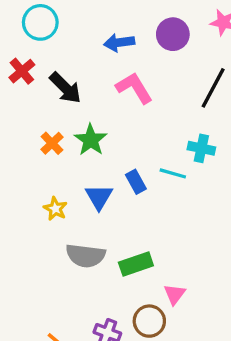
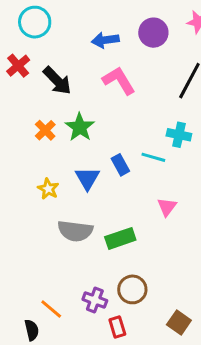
pink triangle: (174, 294) -> (167, 207), moved

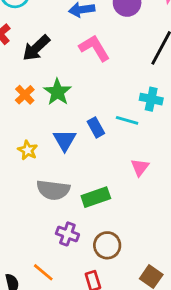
black arrow: (57, 81) -> (36, 48), turned 92
purple cross: (95, 300) -> (67, 234), moved
orange line: (51, 309) -> (43, 272), moved

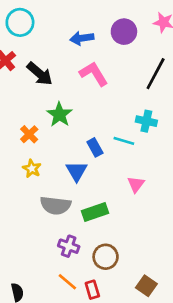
black arrow: (36, 48) -> (40, 74), turned -96
orange cross: (25, 95) -> (29, 134), moved
blue triangle: (65, 140) -> (77, 171), moved
orange line: (43, 272) -> (67, 282), moved

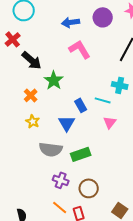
black arrow: (40, 74) -> (32, 60), moved
pink triangle: (136, 184) -> (110, 122), moved

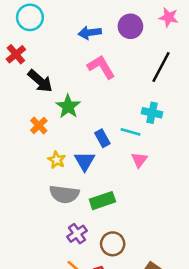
yellow star: (33, 121) -> (57, 160), moved
purple cross: (61, 180) -> (77, 234), turned 35

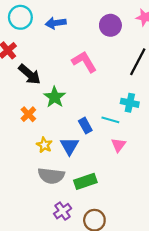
blue arrow: (90, 33) -> (56, 23), moved

